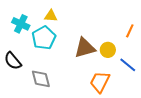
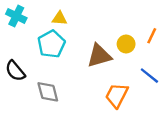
cyan cross: (21, 24) -> (16, 16), moved
yellow circle: (108, 50) -> (126, 44), moved

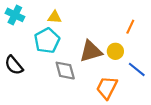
orange line: (152, 36) -> (130, 27), moved
yellow circle: (126, 44) -> (115, 51), moved
gray diamond: (48, 92) -> (65, 71), moved

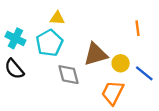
cyan cross: (15, 15) -> (15, 38), moved
orange line: (130, 27) -> (138, 28), turned -32
yellow circle: (115, 51) -> (121, 63), moved

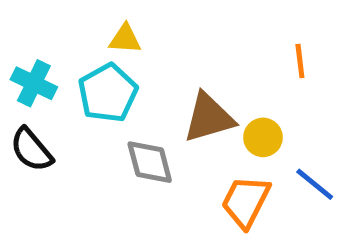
blue line: (144, 73) -> (315, 184), moved

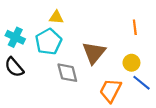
brown triangle: (209, 118) -> (94, 53), turned -35
yellow circle: (263, 137) -> (131, 63), moved

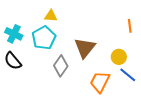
orange line: (135, 27) -> (130, 26), moved
gray diamond: (67, 73) -> (61, 66), turned 50

